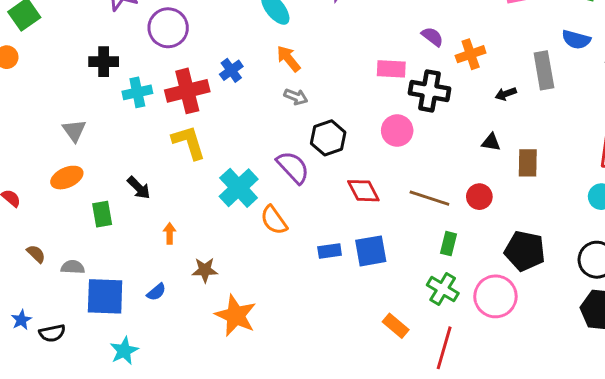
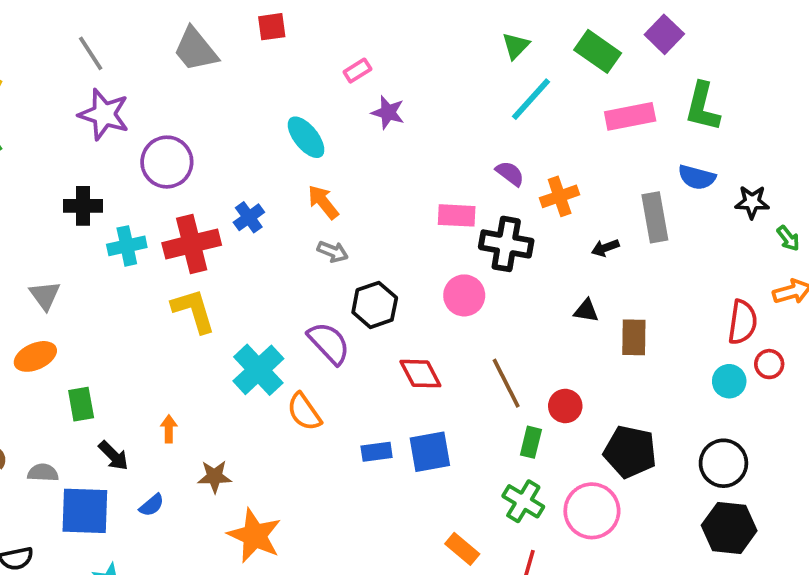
black arrow: (139, 188) -> (113, 456), moved
red circle: (479, 197) -> (565, 406), moved
brown line: (429, 198) -> (506, 383), turned 45

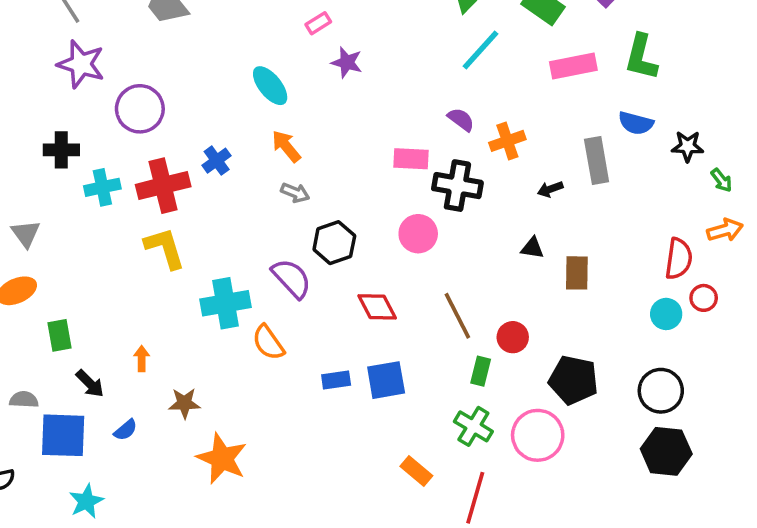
cyan cross: (258, 370) -> (225, 303), turned 33

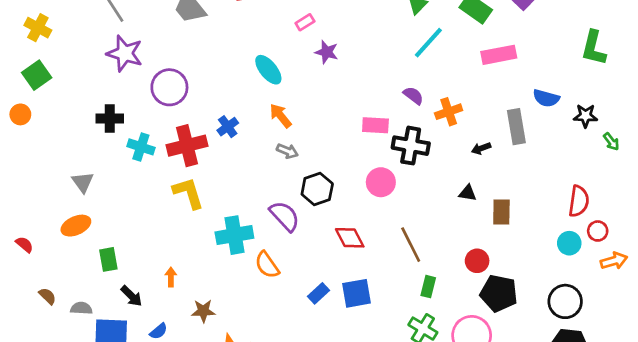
green L-shape: (641, 57) -> (594, 48), moved
cyan cross: (102, 187) -> (141, 147), turned 30
orange arrow: (725, 230) -> (614, 261), moved
red circle: (513, 337) -> (477, 261), moved
blue rectangle: (336, 380) -> (318, 293), turned -35

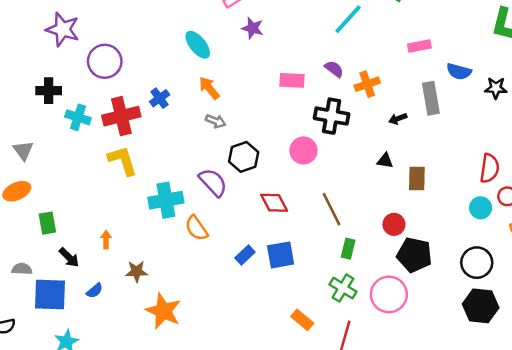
pink rectangle: (499, 55) -> (419, 46), moved, size x0.7
pink rectangle: (375, 125) -> (292, 80), moved

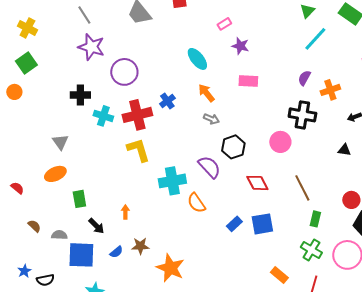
purple semicircle: (334, 69) -> (304, 78), turned -98
pink rectangle: (292, 80) -> (248, 81), moved
brown star: (137, 272) -> (140, 246), moved

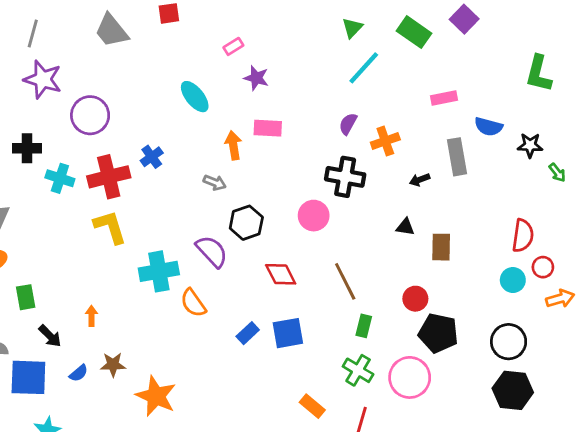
gray line: (84, 15) -> (33, 34), turned 48
orange arrow: (206, 93) -> (233, 145), moved, turned 30

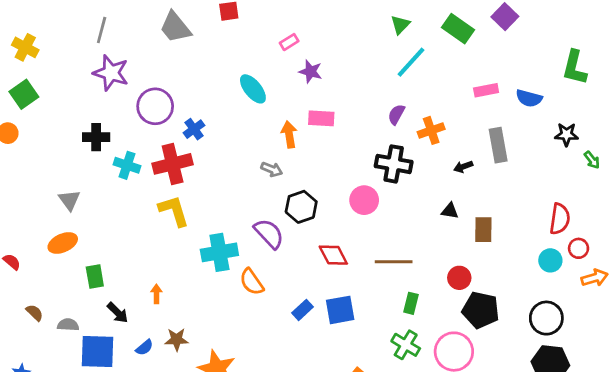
blue semicircle: (488, 127) -> (529, 98), moved
blue cross: (152, 157) -> (194, 129), moved
brown line: (345, 281) -> (394, 262), turned -63

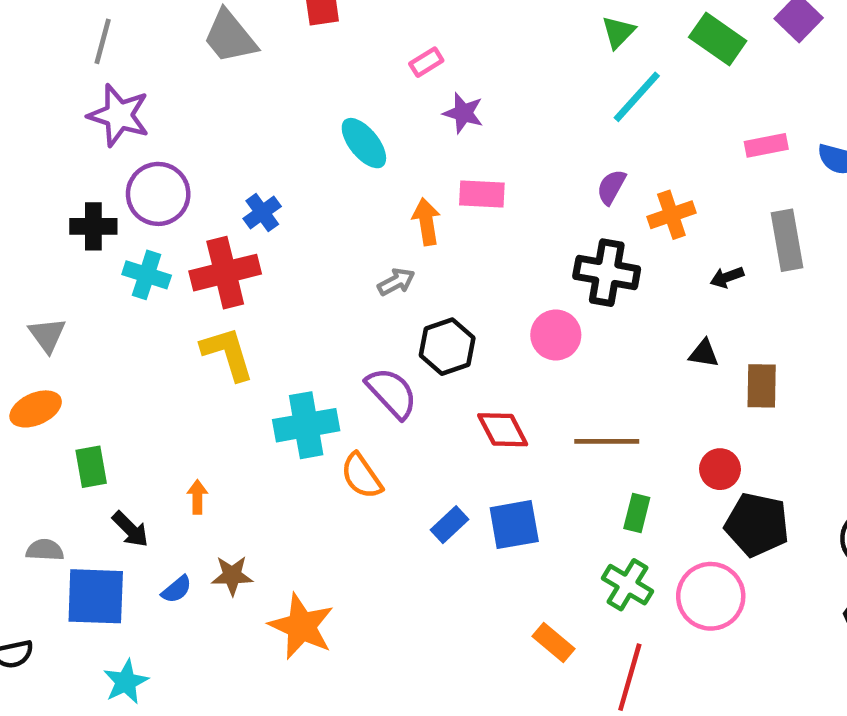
purple circle: (155, 106) -> (158, 194), moved
gray arrow: (272, 169) -> (396, 282), turned -50

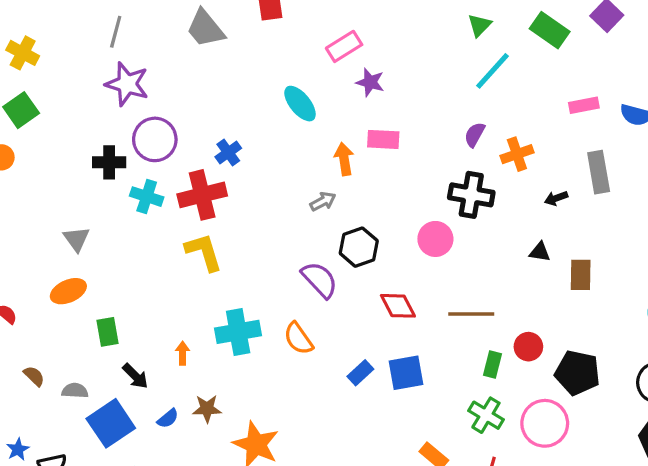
pink rectangle: (426, 62) -> (344, 46), size x1.5
cyan cross: (306, 425) -> (238, 332), moved
red circle: (720, 469) -> (528, 347), moved
blue square: (96, 596) -> (111, 423), turned -36

